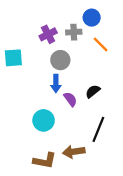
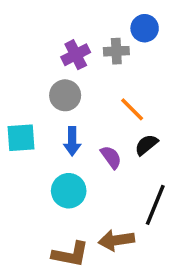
orange line: (101, 44) -> (132, 109), moved
cyan square: (13, 58) -> (21, 138), moved
gray circle: (60, 60) -> (65, 95), moved
blue arrow: (56, 84) -> (72, 141), moved

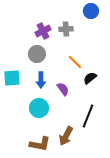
blue circle: (145, 28) -> (91, 11), moved
black semicircle: (146, 145) -> (90, 78), moved
brown arrow: (116, 240) -> (66, 136), turned -54

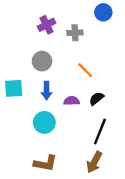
purple cross: (43, 31) -> (47, 25), moved
black semicircle: (90, 78) -> (97, 99), moved
purple semicircle: (63, 89) -> (72, 101), turned -56
brown arrow: (66, 136) -> (94, 162), moved

